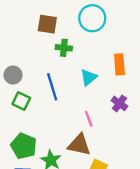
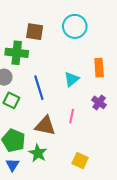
green cross: (64, 48) -> (17, 53), moved, size x1.5
pink line: (89, 119) -> (72, 116), turned 32
brown triangle: (79, 145) -> (45, 126), moved

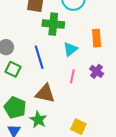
green cross: (17, 53) -> (53, 24), moved
pink line: (72, 116) -> (72, 76), moved

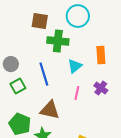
green square: (13, 69) -> (18, 86), turned 35

